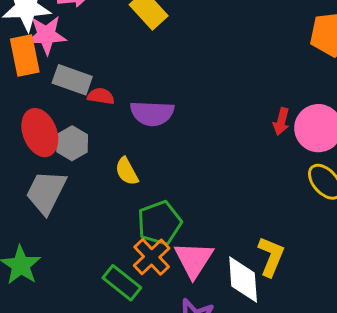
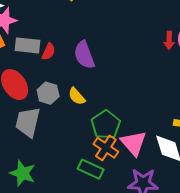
red semicircle: (101, 96) -> (49, 52), turned 120
purple semicircle: (152, 113) -> (84, 55), turned 80
gray hexagon: (72, 143) -> (48, 93), moved

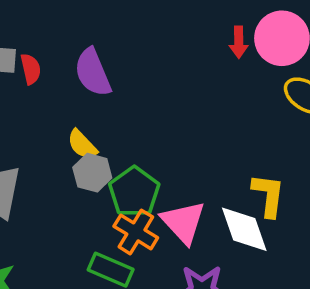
red semicircle: (49, 52) -> (31, 69), turned -36
gray hexagon: (48, 93) -> (92, 173), moved

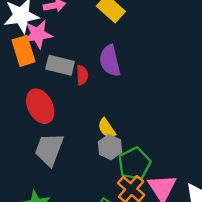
purple semicircle: (93, 72) -> (110, 61), moved

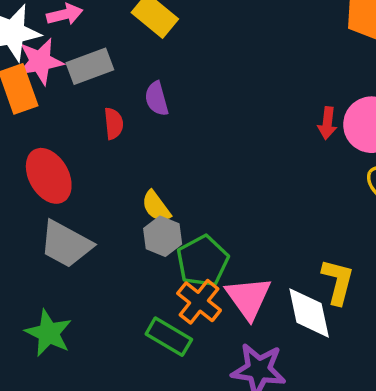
purple semicircle: (110, 61) -> (157, 99), size x0.7
gray rectangle: (60, 65) -> (90, 66), moved, turned -32
gray trapezoid: (49, 149) -> (66, 244), turned -80

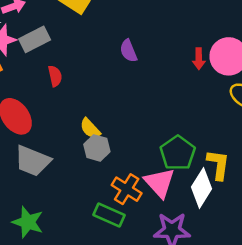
purple semicircle: (157, 99) -> (128, 51), moved
green pentagon: (203, 261) -> (178, 153), moved
white diamond: (309, 313) -> (201, 188), turned 51

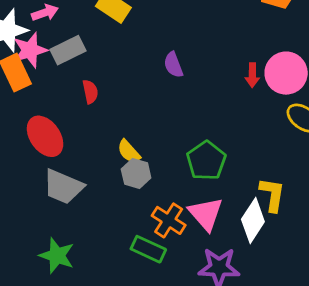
green pentagon: (178, 153) -> (206, 161), moved

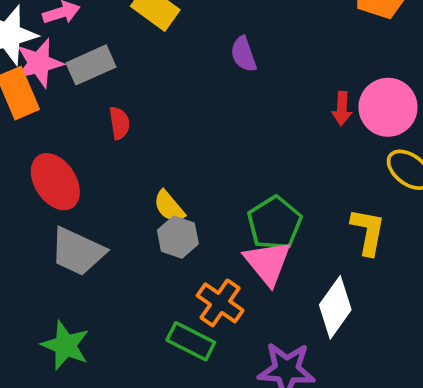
purple semicircle: (173, 65) -> (243, 54), moved
yellow L-shape: (272, 195) -> (368, 232), moved
pink triangle: (206, 214) -> (268, 263), moved

